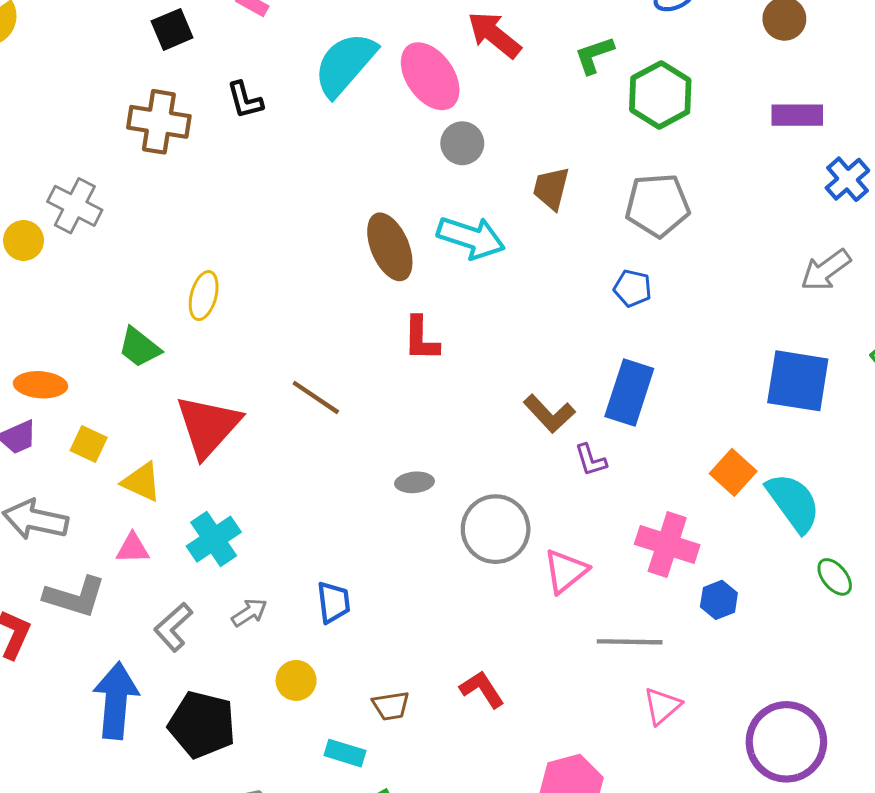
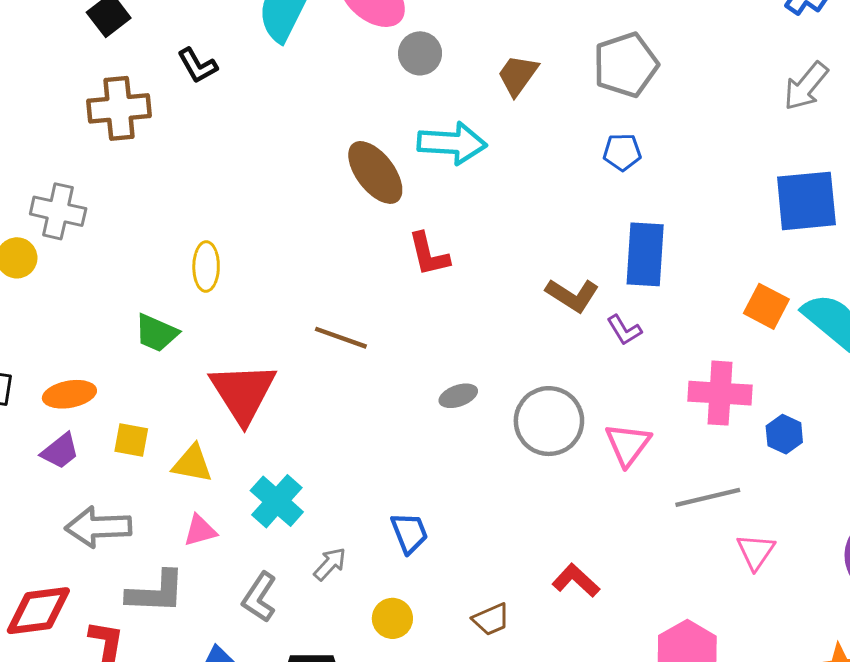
brown trapezoid: (551, 188) -> (518, 75), turned 36

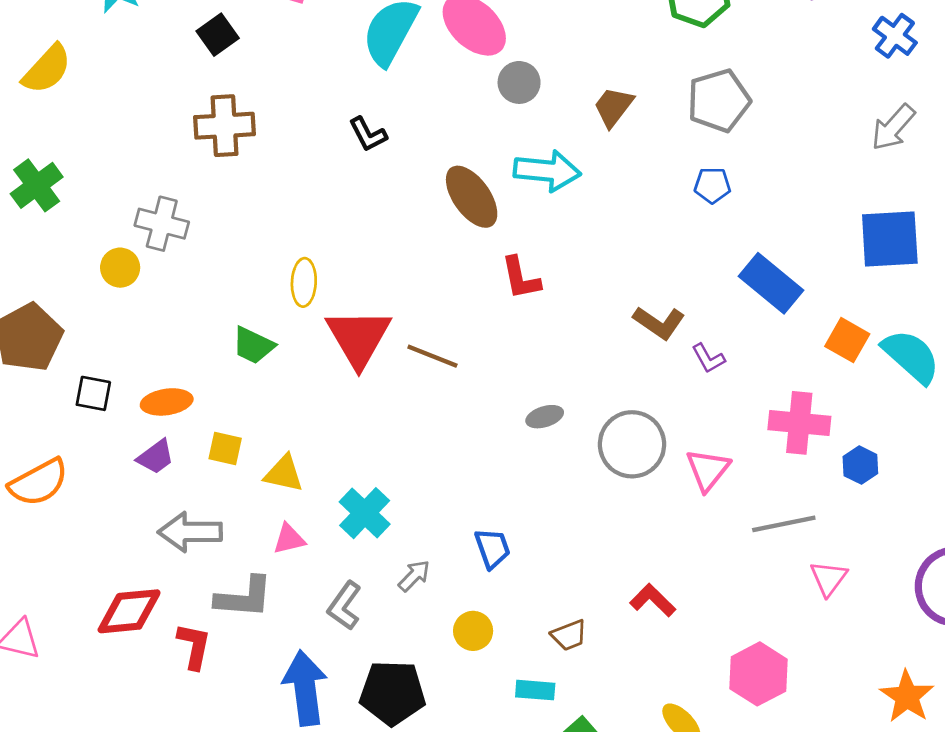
black L-shape: (197, 66) -> (368, 134), moved
blue rectangle: (645, 254) -> (771, 283), moved, turned -56
red triangle: (243, 393) -> (359, 338), moved

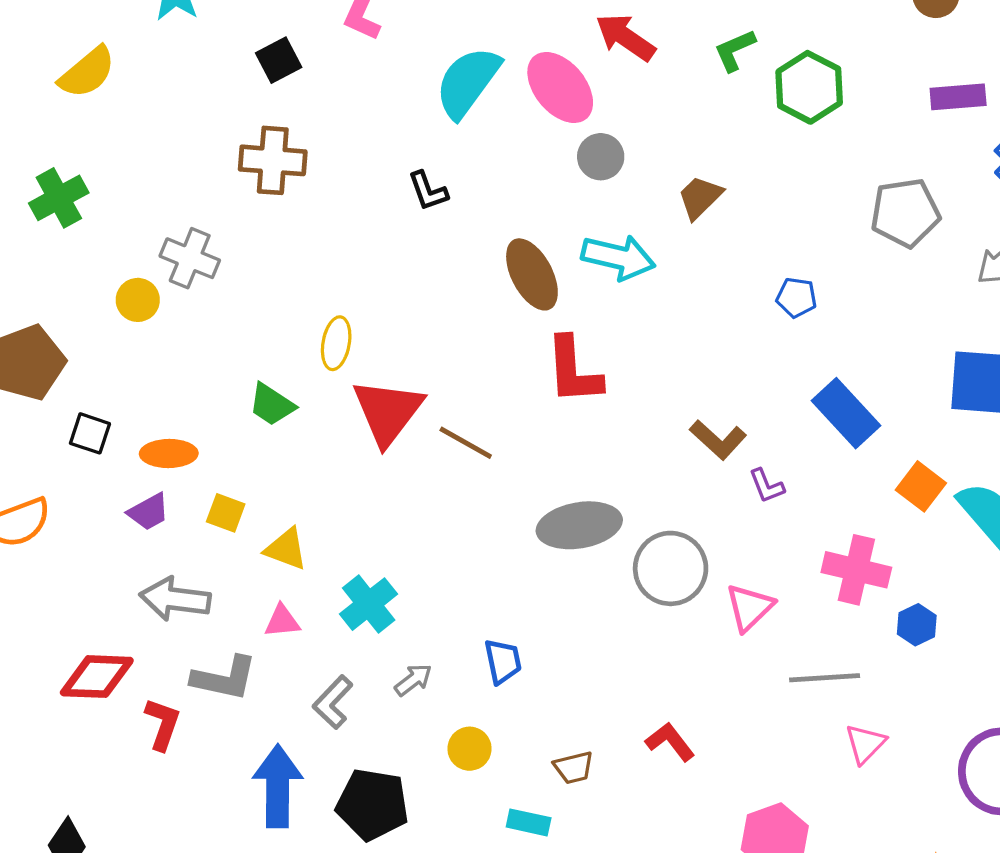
gray pentagon: (719, 101) -> (905, 213), moved
red L-shape: (521, 278) -> (574, 371), size x1.4
gray ellipse: (545, 417) -> (579, 525), size x2.0

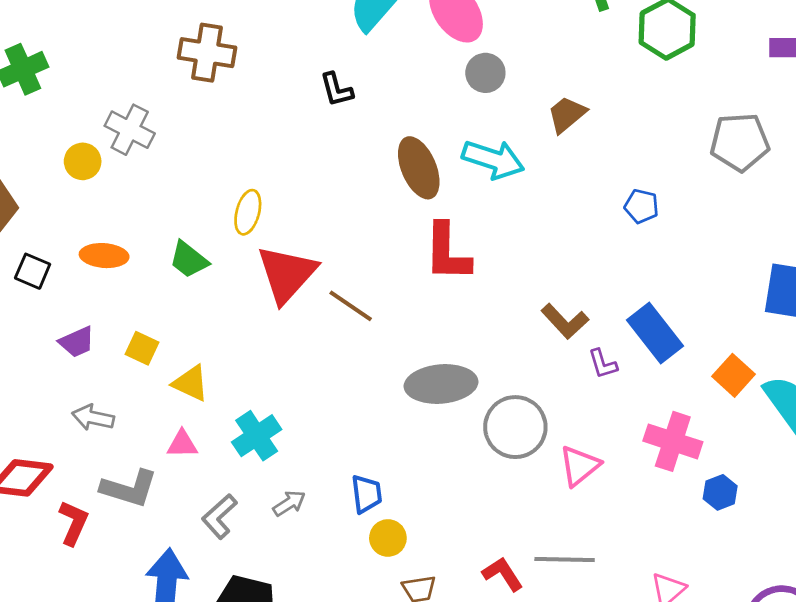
blue rectangle: (846, 413) -> (655, 333), moved
orange ellipse: (169, 454) -> (104, 256), moved
gray arrow: (175, 599) -> (93, 418), size x0.7
gray line: (825, 678) -> (565, 560), moved
yellow circle: (470, 749) -> (388, 538), moved

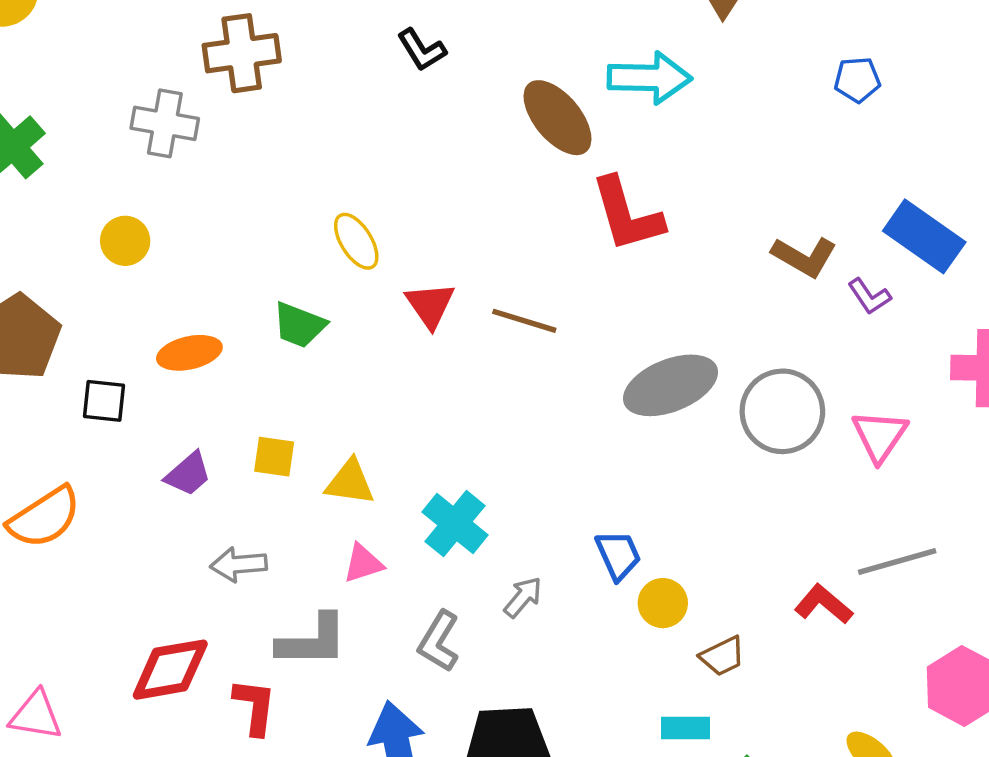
gray cross: (130, 130) -> (165, 123), moved
yellow ellipse: (248, 212) -> (356, 241), turned -30
red triangle: (287, 274) -> (430, 305), size x0.6

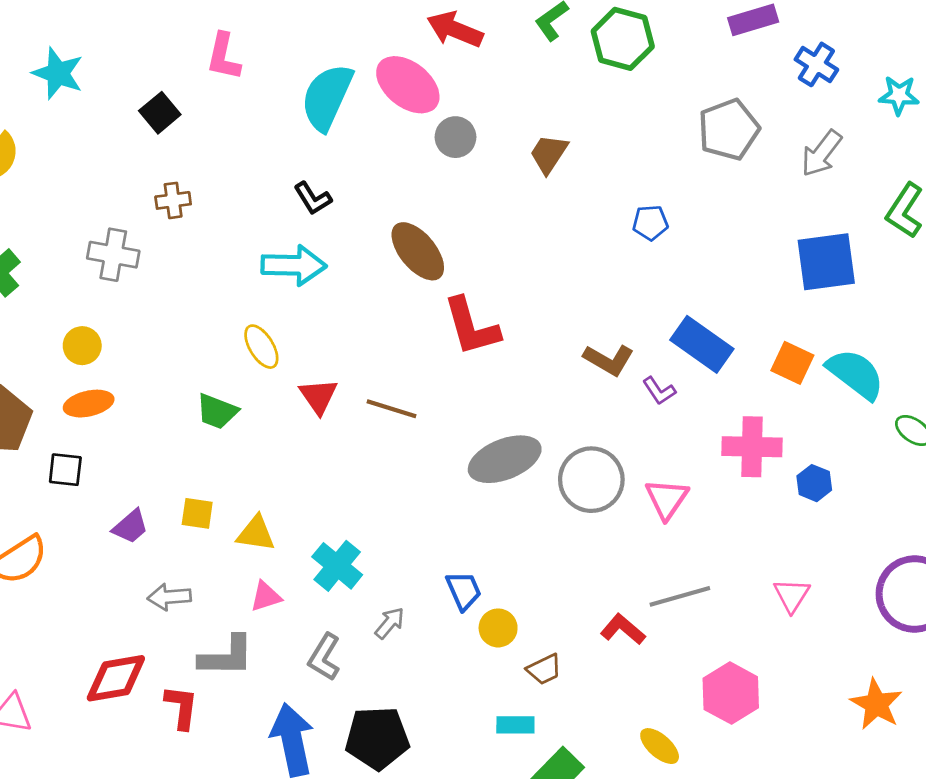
brown cross: (242, 53) -> (173, 200), size x0.6
cyan arrow: (649, 78) -> (294, 265), moved
orange ellipse: (189, 353) -> (89, 404), moved

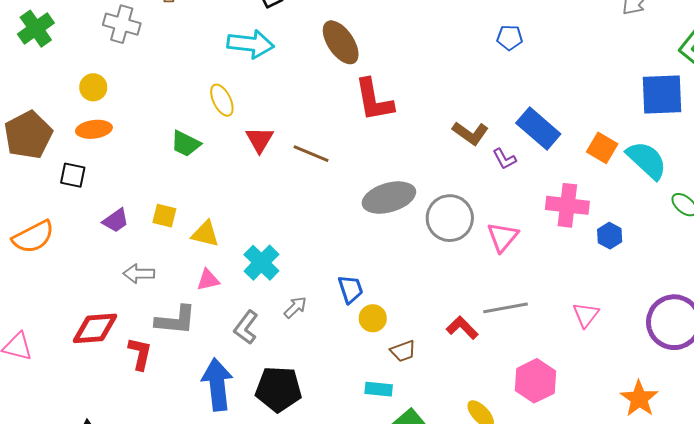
blue square: (826, 262) -> (662, 94), moved

